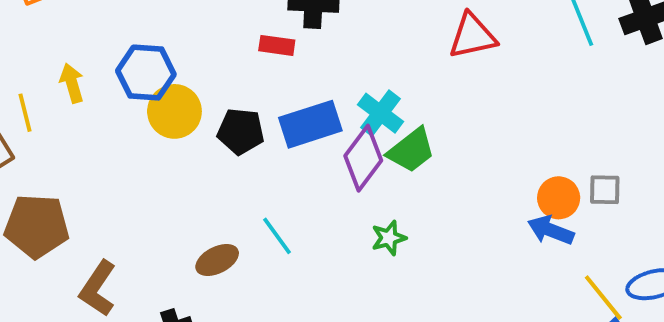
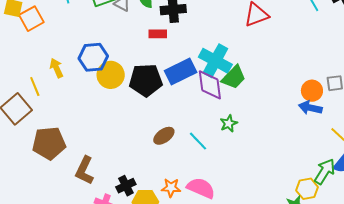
cyan cross: (380, 113) -> (215, 61), size x1.4
black pentagon: (241, 131) -> (146, 80), size x1.4
purple diamond: (363, 158) -> (210, 85), turned -36
cyan line: (277, 236) -> (198, 141), moved
brown ellipse: (217, 260) -> (164, 136), moved

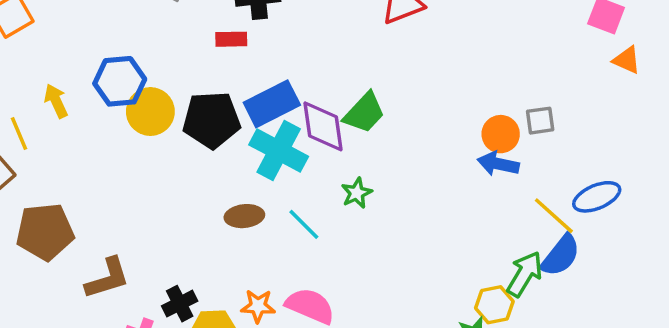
cyan cross: (215, 61) -> (279, 151), moved
brown ellipse: (164, 136) -> (244, 216), turned 30
brown L-shape: (85, 170) -> (107, 278), turned -132

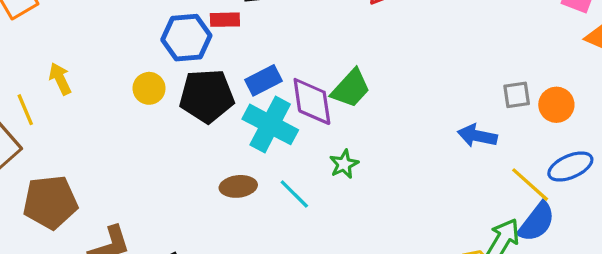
blue hexagon: (120, 81) -> (186, 38), moved
blue rectangle: (272, 104) -> (264, 80), size x0.7
yellow circle: (150, 112) -> (149, 88), size x0.7
orange circle: (501, 134) -> (556, 105), moved

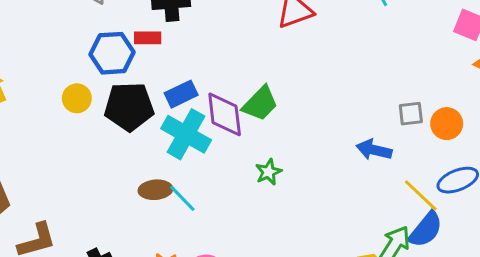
green star: (344, 164) -> (268, 172), moved
cyan line: (294, 194) -> (182, 198), moved

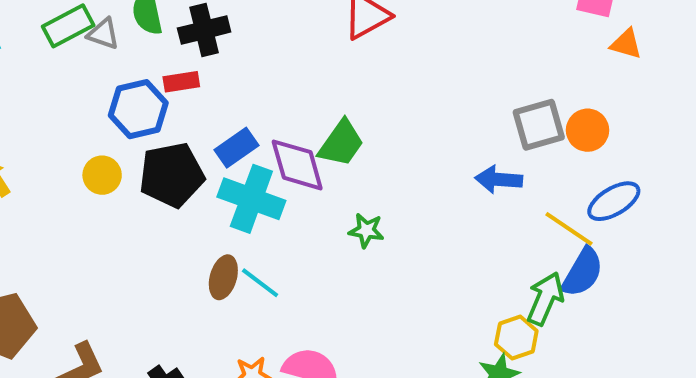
gray square: (411, 114) -> (539, 125), size x1.5
green star: (268, 172) -> (366, 230), turned -30
brown ellipse: (155, 190) -> (223, 277), turned -60

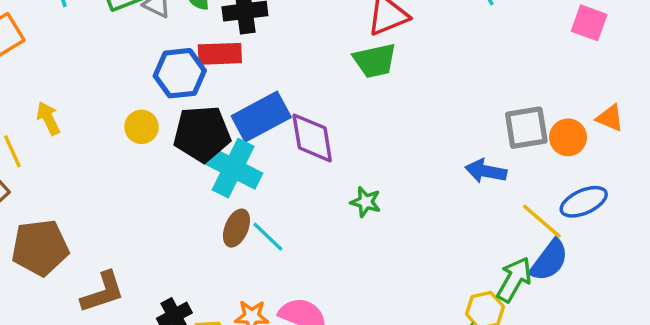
orange triangle: (626, 44) -> (610, 118), moved
red rectangle: (181, 82) -> (220, 54), size x1.4
green trapezoid: (341, 143) -> (375, 61), moved, turned 36
blue rectangle: (237, 148) -> (261, 117), size x1.5
cyan cross: (251, 199) -> (233, 168), moved

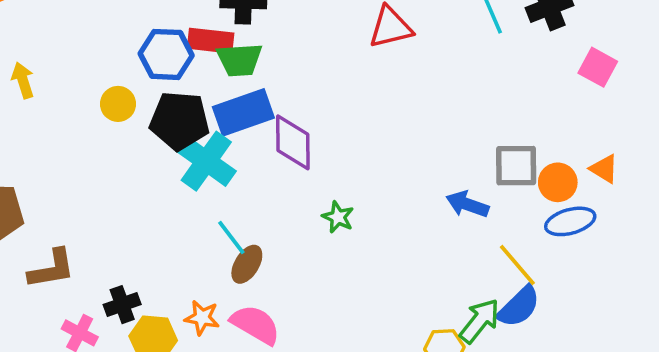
green trapezoid: (375, 61) -> (239, 60), moved
blue ellipse: (584, 202) -> (570, 221), moved
brown ellipse: (236, 228) -> (247, 264), moved

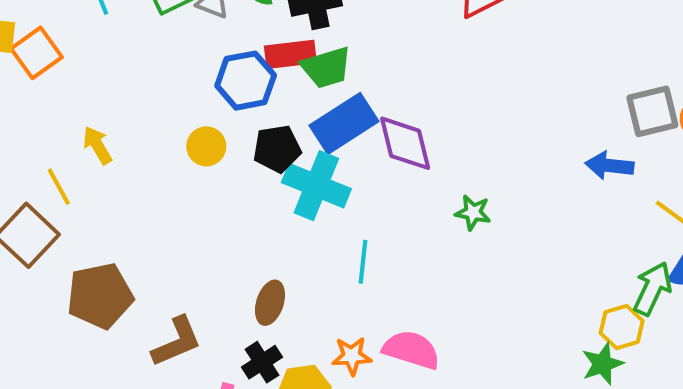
black pentagon: (180, 121) -> (277, 149), size x0.7
cyan line: (231, 237) -> (363, 262), turned 57
brown ellipse: (247, 264) -> (270, 303), moved

